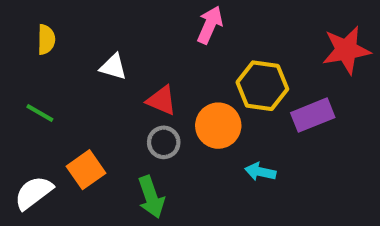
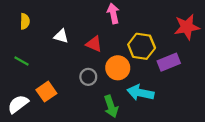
pink arrow: (210, 25) -> (113, 13), turned -36
red triangle: (162, 100) -> (94, 44), moved
cyan arrow: (260, 172) -> (140, 93), size x1.6
green arrow: (151, 197) -> (111, 106), moved

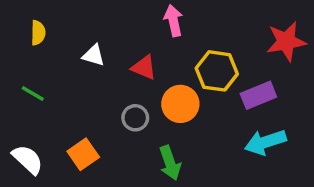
orange square: (46, 92) -> (83, 154), moved
cyan arrow: (140, 93) -> (265, 142), moved, turned -30
white semicircle: (18, 104) -> (28, 159), turned 80

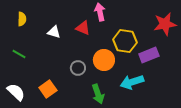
red triangle: (144, 67) -> (83, 28), moved
cyan arrow: (265, 142) -> (132, 82), moved

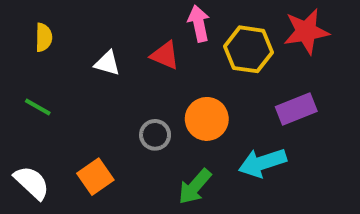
red star: (165, 24) -> (306, 31), moved
yellow hexagon: (125, 41) -> (249, 49), moved
green arrow: (98, 94) -> (195, 187), turned 60

